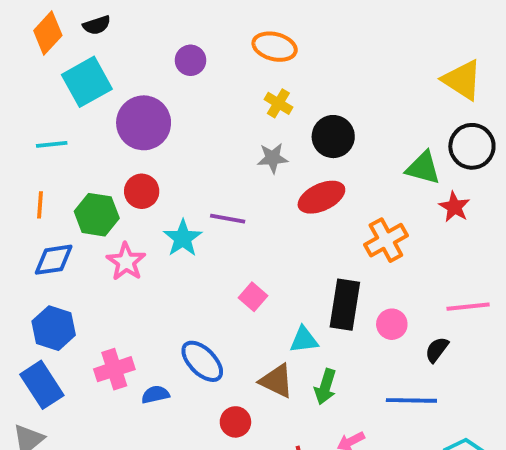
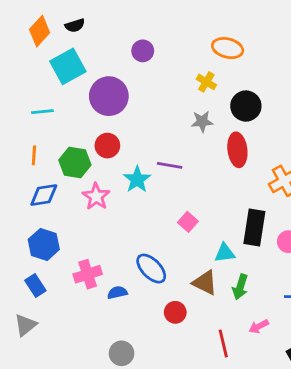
orange ellipse: (275, 47) -> (228, 48), moved
red ellipse: (321, 197) -> (237, 150), turned -72
blue rectangle: (42, 385) -> (35, 285), size x0.7

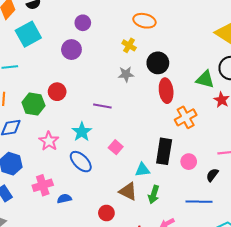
purple circle: (109, 96) -> (71, 50), moved, size x0.7
red ellipse: (237, 150) -> (166, 91), moved
cyan star: (137, 179) -> (82, 132), moved
pink star: (96, 196) -> (49, 141), moved
blue ellipse: (151, 269) -> (81, 162), moved

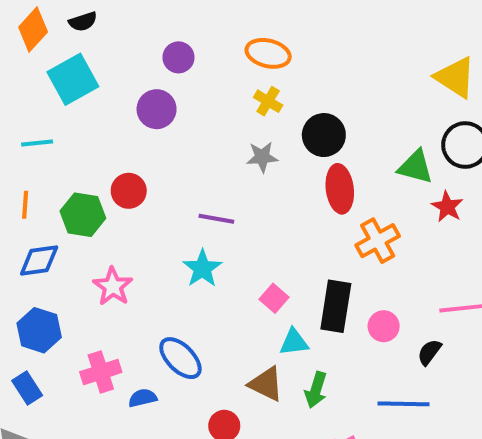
orange ellipse: (144, 21) -> (268, 53), moved
cyan star: (82, 132) -> (202, 268), moved
pink square: (116, 147) -> (274, 298), moved
blue ellipse: (81, 162) -> (180, 358), moved

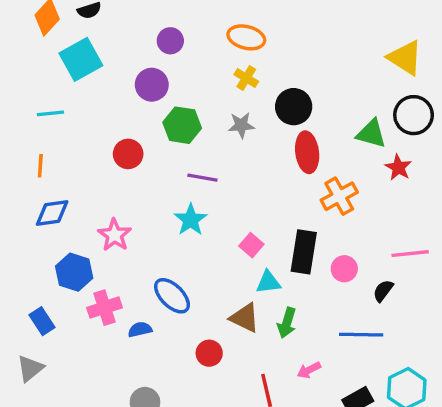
green hexagon: (83, 215) -> (182, 125), moved
blue hexagon: (39, 330) -> (74, 272), moved

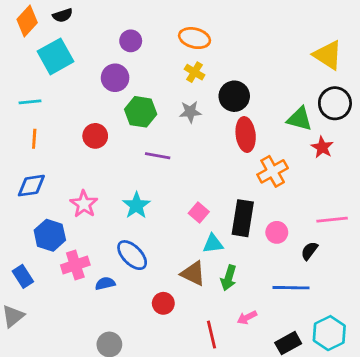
orange line: (40, 166) -> (34, 139), moved
cyan star: (191, 220) -> (136, 205), moved

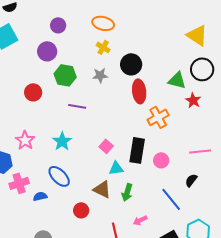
black semicircle: (309, 251) -> (191, 180), moved
blue line: (291, 288) -> (171, 199), turned 50

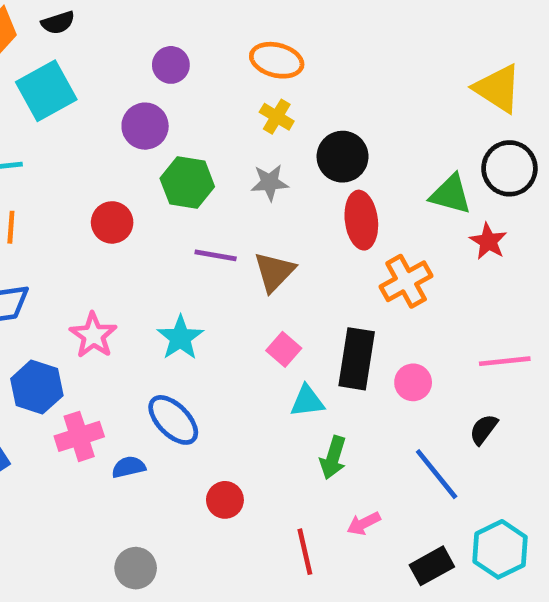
brown triangle: (102, 189) -> (274, 272), moved, turned 48

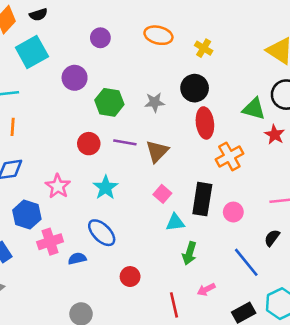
yellow cross: (277, 117) -> (204, 48), moved
purple circle: (145, 126) -> (75, 78), moved
red circle: (112, 222) -> (89, 144), moved

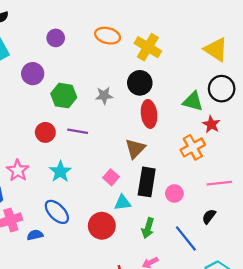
yellow cross: (204, 48) -> (148, 47), size x1.6
brown triangle: (157, 151) -> (135, 149), moved
orange cross: (229, 157) -> (193, 147), moved
green arrow: (189, 253) -> (148, 228), moved
red circle: (130, 277) -> (102, 226), moved, size x1.5

